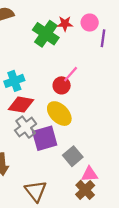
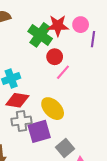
red star: (65, 24) -> (58, 26), size x1.5
red circle: (62, 85) -> (55, 57), moved
gray cross: (26, 127) -> (21, 121), turned 30

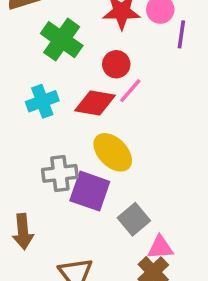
green cross: (40, 35) -> (62, 40), moved
red diamond: (17, 100) -> (95, 103), moved
purple square: (39, 131) -> (90, 191), turned 35

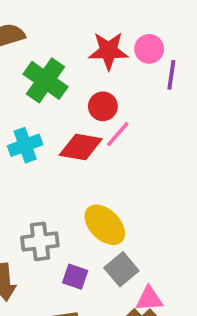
yellow ellipse: (113, 152) -> (105, 225), moved
gray cross: (60, 173) -> (40, 241), moved
purple square: (90, 191) -> (75, 277), moved, size x0.6

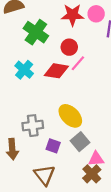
cyan cross: (25, 145) -> (24, 70), turned -30

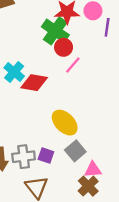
green cross: (36, 32) -> (55, 31), moved
red diamond: (56, 71) -> (34, 83), moved
gray cross: (33, 126) -> (24, 157), moved

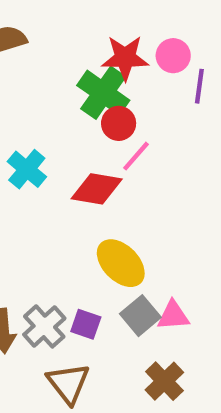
red diamond: (34, 83) -> (97, 189), moved
gray cross: (24, 157) -> (44, 326), turned -35
pink triangle: (93, 170) -> (173, 316), moved

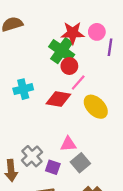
cyan cross: (27, 169) -> (23, 89), turned 36
yellow ellipse: (121, 263) -> (96, 107), moved
pink triangle: (173, 316) -> (68, 144), moved
gray cross: (44, 326) -> (32, 156), moved

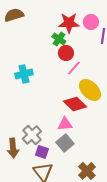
green cross: (62, 51) -> (59, 39), size x0.6
red diamond: (58, 99) -> (75, 104), moved, turned 35
gray square: (80, 163) -> (65, 143), moved
purple square: (53, 167) -> (42, 152), moved

